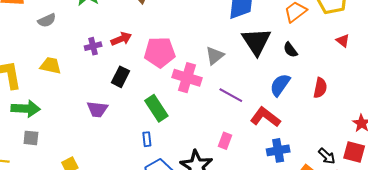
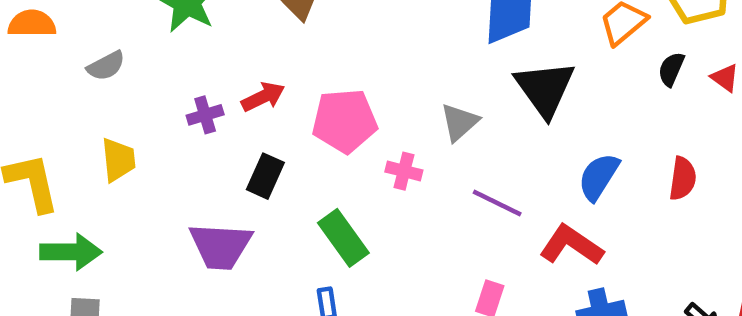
black semicircle: (290, 50) -> (671, 69), moved, turned 63
yellow trapezoid: (50, 66) -> (118, 160), turned 75
pink cross: (187, 78) -> (404, 171), size x0.6
purple trapezoid: (97, 109) -> (221, 246), size x1.4

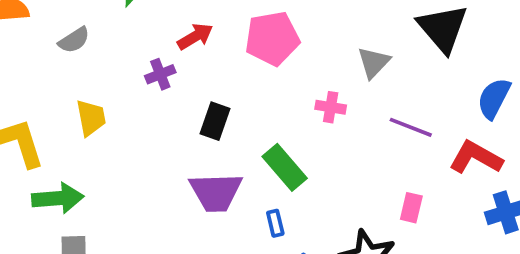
red arrow: (263, 97) -> (195, 36), moved
pink pentagon: (345, 121) -> (272, 38), moved
purple trapezoid: (221, 246) -> (216, 192), moved

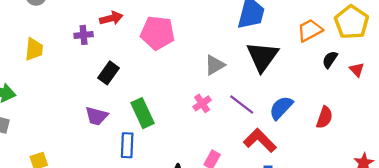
pink cross: (331, 107) -> (202, 103), moved, turned 30
purple line: (411, 127) -> (242, 104), moved
purple trapezoid: (216, 192) -> (97, 116), size x0.7
blue rectangle: (275, 223) -> (127, 145), size x1.5

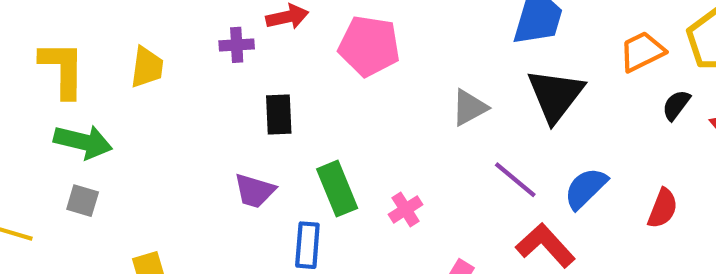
black rectangle: (108, 73) -> (279, 114), turned -40
pink cross: (202, 103) -> (406, 209), moved

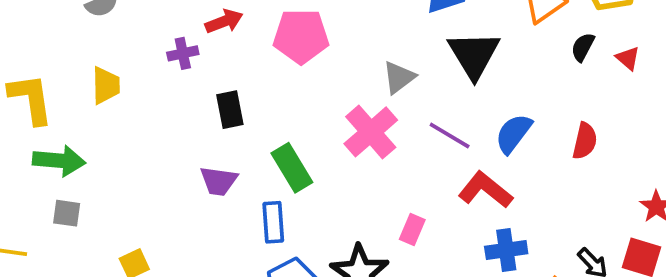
pink cross: (406, 209) -> (371, 132), moved, size x1.8

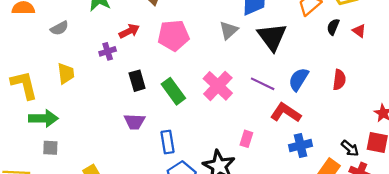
gray triangle: (399, 77) -> (229, 30), moved
green rectangle: (292, 168) -> (173, 91), moved

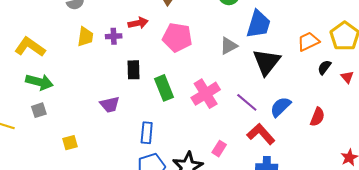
yellow trapezoid: (66, 74) -> (85, 37), moved
yellow L-shape: (24, 85) -> (30, 47), turned -56
purple trapezoid: (135, 122) -> (110, 104), moved, turned -30
gray square: (50, 148) -> (39, 110), turned -35

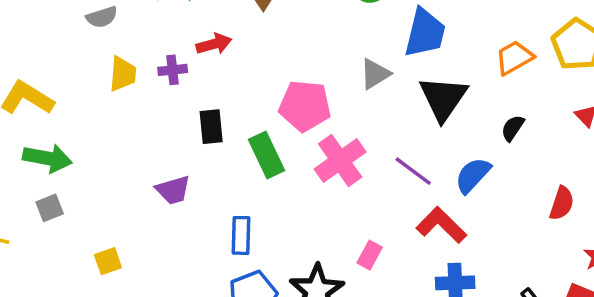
pink pentagon: (177, 37) -> (305, 106), moved
black semicircle: (324, 67) -> (513, 128), moved
red semicircle: (317, 117) -> (562, 203), moved

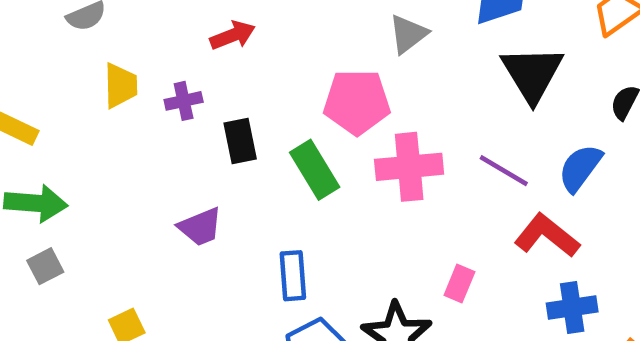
purple cross: (173, 70) -> (184, 101), moved
gray triangle: (375, 74) -> (408, 34), moved
pink cross: (340, 160) -> (409, 167), turned 36

